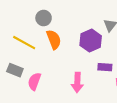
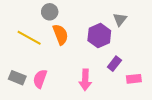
purple rectangle: (105, 67) -> (114, 64), turned -56
gray rectangle: (15, 70) -> (17, 78), moved

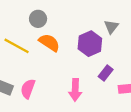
orange semicircle: (60, 34) -> (49, 43), turned -36

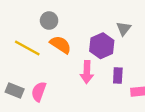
purple rectangle: (106, 73) -> (118, 76), turned -35
pink arrow: (75, 90) -> (87, 72), moved

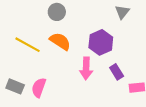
gray circle: (49, 21) -> (57, 12), moved
gray triangle: (124, 29) -> (122, 12), moved
purple rectangle: (118, 76) -> (117, 72), turned -35

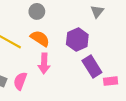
pink arrow: (86, 68) -> (44, 63), moved
purple rectangle: (117, 72) -> (92, 67), size x1.5

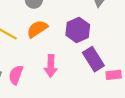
orange semicircle: (40, 38) -> (37, 29), turned -66
pink arrow: (44, 63) -> (51, 66), moved

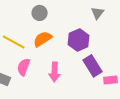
pink semicircle: (16, 75) -> (24, 67), moved

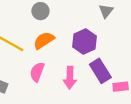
pink semicircle: (24, 67) -> (37, 72), moved
pink arrow: (55, 72) -> (70, 78), moved

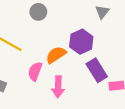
orange semicircle: (44, 40) -> (56, 55), moved
pink arrow: (70, 78) -> (58, 87), moved

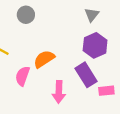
purple hexagon: (81, 42) -> (95, 45), moved
pink arrow: (58, 87) -> (59, 92), moved

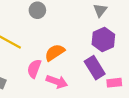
pink arrow: (59, 92) -> (57, 82), moved, turned -72

